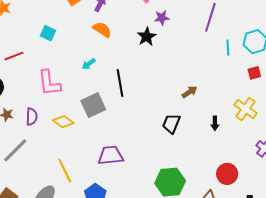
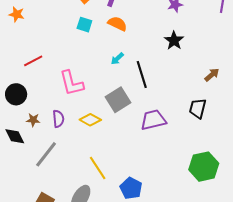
cyan square: (48, 33) -> (84, 25), moved
black star: (147, 37) -> (174, 41), moved
cyan arrow: (89, 64) -> (117, 59), moved
purple trapezoid: (111, 155) -> (153, 120), moved

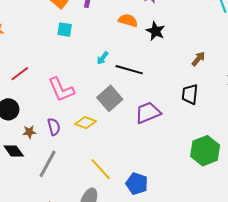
orange semicircle: (117, 24) -> (128, 20), moved
black line: (142, 74) -> (129, 70), turned -48

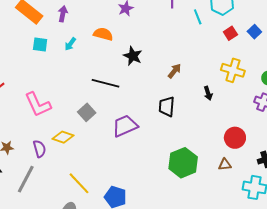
black star: (156, 31) -> (133, 56), moved
cyan arrow: (103, 58) -> (70, 44), moved
gray square: (110, 98) -> (87, 112), size x0.7
purple semicircle: (54, 127) -> (39, 149), moved

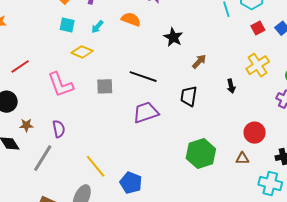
black star: (133, 56) -> (173, 37), moved
yellow cross: (233, 70) -> (258, 65), turned 35
black line: (105, 83) -> (143, 77), moved
gray square: (87, 112) -> (105, 86), moved, turned 36
yellow diamond: (63, 137) -> (82, 52), moved

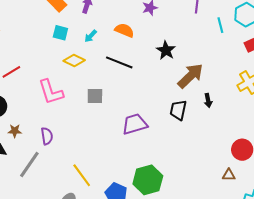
brown arrow: (199, 61) -> (190, 76), size x1.8
black line: (143, 77) -> (119, 62), moved
black arrow: (231, 86) -> (208, 100), moved
green hexagon: (201, 154) -> (148, 180), moved

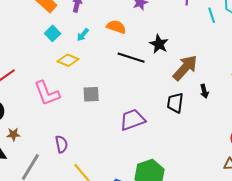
cyan square: (60, 33) -> (53, 33), turned 35
black line: (119, 62) -> (131, 58), moved
purple semicircle: (47, 136) -> (61, 144), moved

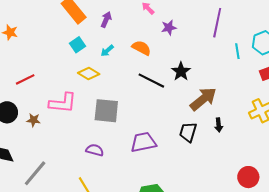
pink L-shape: (47, 93) -> (63, 103), turned -72
gray square: (91, 94) -> (106, 111), size x1.5
brown star: (13, 134) -> (34, 120), moved
purple semicircle: (61, 144) -> (95, 150), moved, turned -72

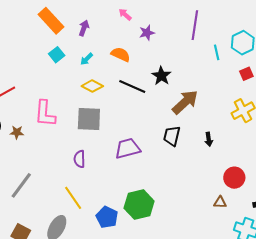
yellow diamond: (89, 74) -> (92, 86), moved
pink L-shape: (63, 103) -> (45, 114), turned 92
black arrow: (219, 125) -> (209, 139), moved
purple semicircle: (95, 150) -> (80, 159), turned -102

